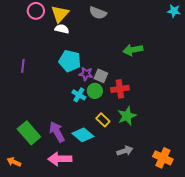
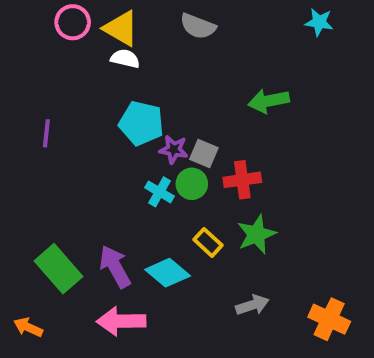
cyan star: (174, 11) -> (319, 22), moved
yellow triangle: (60, 14) -> (121, 28), turned -42

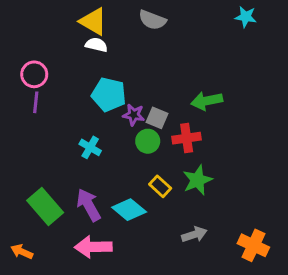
pink circle: (73, 22) -> (34, 74), moved
green arrow: (269, 101) -> (207, 101), moved
cyan cross: (159, 192) -> (90, 147), moved

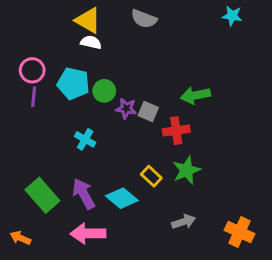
cyan pentagon: (109, 95) -> (73, 84), moved
green circle: (148, 141) -> (104, 91), moved

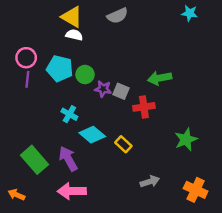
gray semicircle: (144, 19) -> (117, 16), turned -45
green star: (187, 170) -> (186, 139), moved
cyan diamond: (122, 198) -> (92, 135), moved

